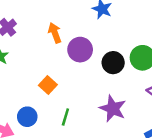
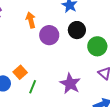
black circle: (113, 63) -> (77, 30), moved
orange square: (48, 85) -> (20, 72), moved

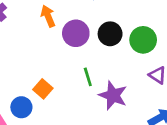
black circle: (77, 30) -> (110, 34), moved
green line: (33, 87) -> (88, 77), moved, turned -32

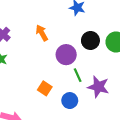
purple circle: (76, 33) -> (66, 55), moved
blue circle: (21, 107) -> (70, 101), moved

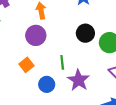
purple circle: (66, 55) -> (36, 35), moved

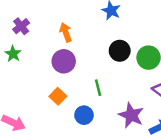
purple star: (78, 80) -> (131, 115), moved

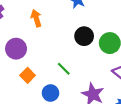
purple circle: (64, 61) -> (16, 49), moved
green line: (98, 88) -> (64, 69), turned -32

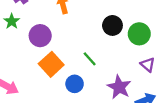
orange square: (28, 75) -> (51, 64), size x1.5

